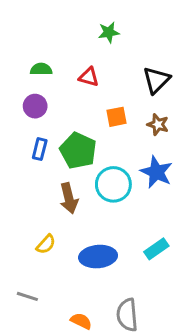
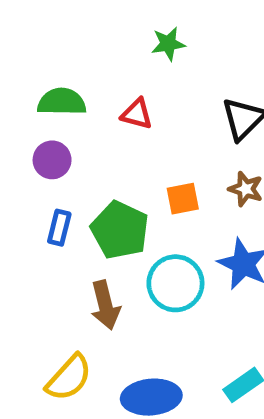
green semicircle: (41, 69) -> (62, 102), size x1.4
orange square: (116, 117) -> (183, 199), moved
yellow semicircle: (46, 244) -> (69, 378), size x1.5

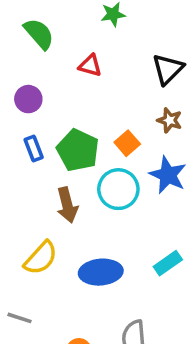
green semicircle: (62, 102) -> (39, 34), moved, turned 48
orange square: (183, 199) -> (127, 143), moved, turned -30
blue rectangle: (59, 228) -> (34, 148), turned -35

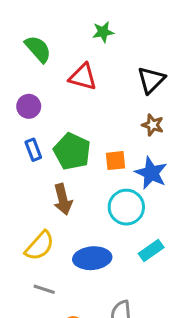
red triangle: (90, 66) -> (83, 77), size x1.4
orange square: (127, 143) -> (115, 161), moved, turned 35
cyan circle: (118, 189) -> (126, 207), moved
gray line: (20, 318) -> (44, 289), moved

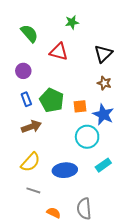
brown arrow: (63, 199) -> (31, 127), moved, turned -96

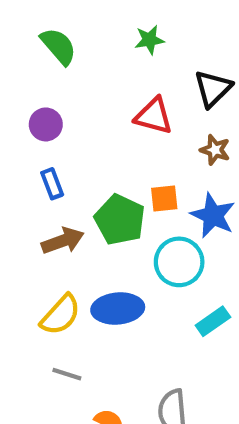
green star: (72, 22) -> (149, 40), moved
red triangle: (59, 52) -> (154, 116), moved
green pentagon: (52, 100) -> (120, 220), moved
blue ellipse: (65, 170) -> (118, 309), moved

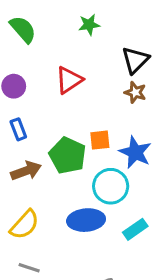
red triangle: (154, 116) -> (69, 80), moved, turned -48
brown star: (215, 150) -> (135, 92), moved
blue ellipse: (118, 309) -> (86, 220), moved

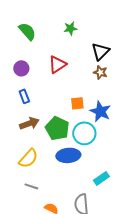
green pentagon: (68, 155) -> (57, 128), moved
cyan rectangle: (135, 229) -> (101, 178), moved

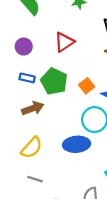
blue rectangle: (24, 96) -> (27, 78), turned -56
orange square: (77, 103) -> (87, 86), turned -32
green pentagon: (57, 128) -> (54, 81), moved

